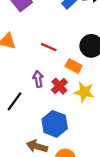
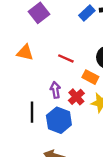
black line: (14, 101) -> (32, 112), turned -36
blue hexagon: (55, 124) -> (59, 120), moved

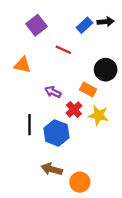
red line: (66, 58) -> (63, 50), moved
purple arrow: (55, 90) -> (53, 92), moved, turned -56

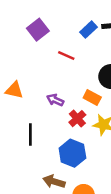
orange triangle: (22, 65) -> (14, 90), moved
blue hexagon: (56, 133) -> (72, 153), moved

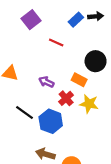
black line: (30, 135) -> (24, 113), turned -54
blue hexagon: (72, 153) -> (51, 121), moved

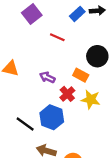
black line: (24, 113) -> (25, 124), moved

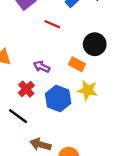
red cross: (67, 94) -> (26, 89), moved
blue hexagon: (52, 117) -> (58, 98), moved

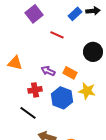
orange rectangle: (77, 64) -> (70, 73), moved
red cross: (26, 89) -> (35, 90), turned 32

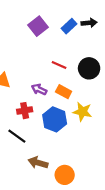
purple square: (34, 14) -> (38, 26), moved
red line: (57, 35) -> (59, 65), moved

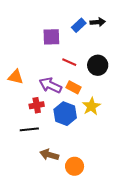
purple square: (38, 26) -> (51, 37), moved, turned 36
purple arrow: (39, 89) -> (50, 85), size x1.5
yellow star: (82, 112) -> (91, 106), turned 30
black line: (17, 136) -> (29, 129), turned -42

